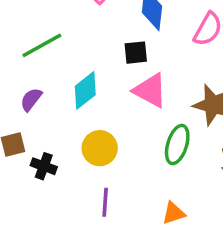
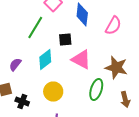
green line: (42, 45) -> (35, 28), moved, turned -30
black square: (136, 53) -> (65, 40), moved

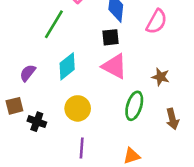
black square: (65, 40) -> (111, 37), moved
brown star: (116, 68) -> (161, 77), size x0.6

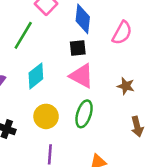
green ellipse: (134, 106) -> (84, 114), moved

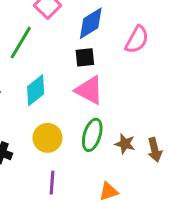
blue diamond: (83, 19) -> (91, 23), turned 52
brown star: (126, 86) -> (125, 144), moved

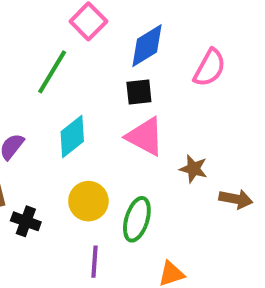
green ellipse: (92, 135) -> (137, 219), moved
brown star: (125, 144) -> (193, 169), moved
brown arrow: (155, 150) -> (236, 199), moved, turned -65

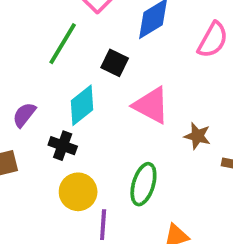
black square: (139, 92) -> (115, 63), moved, turned 32
yellow circle: (88, 201) -> (78, 192), moved
black cross: (26, 221) -> (63, 146), moved

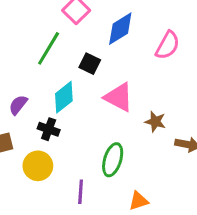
yellow circle: (78, 192) -> (38, 166), moved

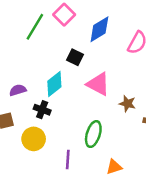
green line: (49, 48) -> (35, 27), moved
purple semicircle: (18, 105) -> (18, 90), turned 35

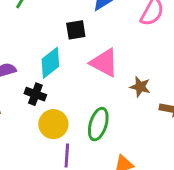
black square: (75, 57) -> (76, 30), turned -35
yellow circle: (34, 139) -> (53, 124), moved

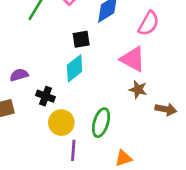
cyan diamond: (50, 63) -> (75, 68), moved
pink triangle: (104, 63) -> (133, 59), moved

